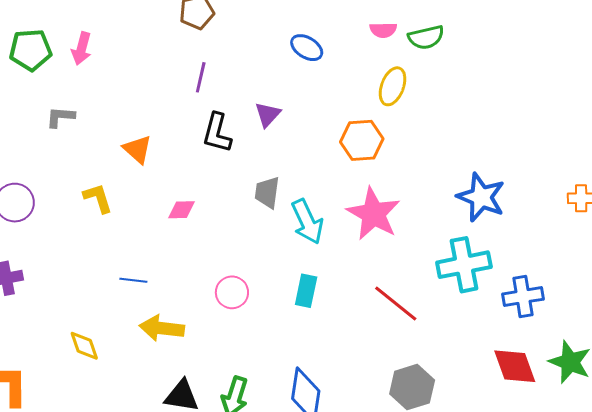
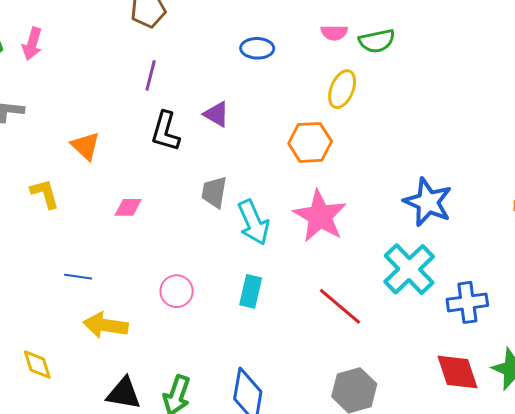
blue ellipse: (307, 48) -> (257, 48), turned -32
purple triangle: (268, 114) -> (216, 114), turned -44
cyan cross: (464, 265) -> (409, 269), turned -34
yellow diamond: (84, 346) -> (37, 365), moved

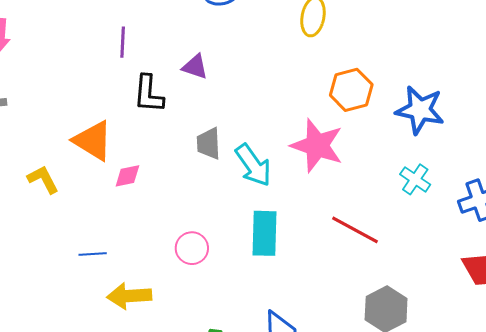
orange hexagon: (310, 142) -> (351, 90), moved
orange triangle: (86, 146) -> (93, 141), moved, size x1.4
cyan cross: (409, 269) -> (415, 179), size x0.6
cyan rectangle: (251, 291) -> (264, 233), size x1.4

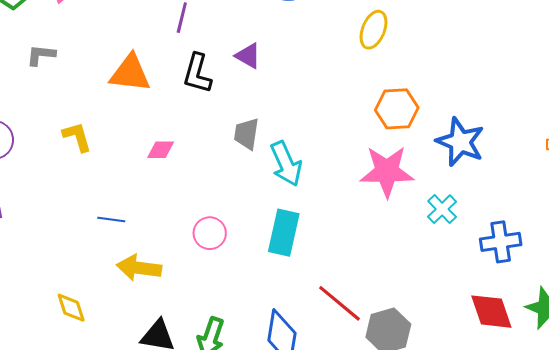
orange triangle: (93, 141) -> (130, 73), moved, turned -36
pink star: (317, 146) -> (387, 171), moved, turned -30
red line: (355, 230) -> (340, 303), moved

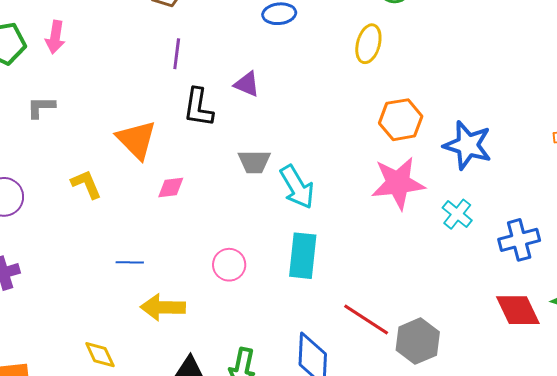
orange triangle: (130, 73) -> (136, 140), moved, turned 45
gray trapezoid: (246, 134) -> (254, 162), turned -92

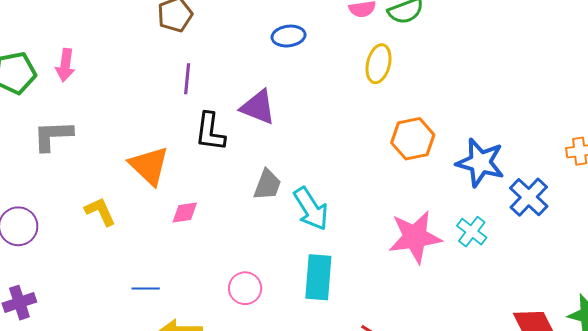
purple triangle: (247, 84) -> (258, 107), size x1.4
gray L-shape: (41, 107) -> (53, 136), size x1.4
gray trapezoid: (254, 162) -> (267, 185), turned -68
pink star: (398, 183) -> (415, 237), moved
blue cross: (519, 240) -> (529, 197), moved, turned -30

